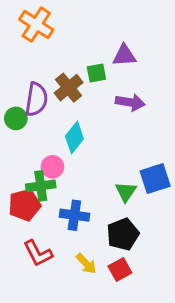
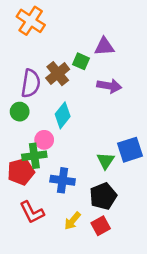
green square: (96, 73) -> (81, 61), turned 35
green circle: (16, 118) -> (20, 112), moved
yellow arrow: (86, 264) -> (72, 221), turned 84

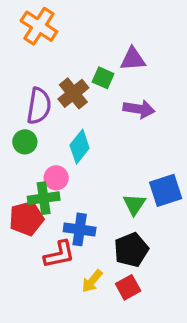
red L-shape: (32, 212) -> (59, 254), moved, turned -75

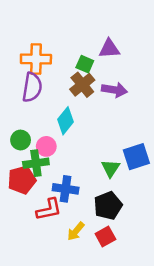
orange cross: (39, 26) -> (36, 59), moved, turned -32
brown cross: (73, 93) -> (82, 85), moved
green circle: (25, 142) -> (21, 140), moved

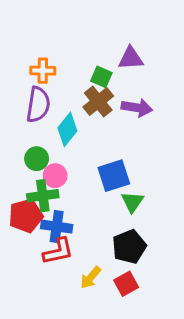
orange cross: (36, 59) -> (43, 71), size x0.7
cyan diamond: (66, 121) -> (67, 129), moved
green circle: (21, 140) -> (37, 159), moved
blue square: (136, 157) -> (114, 176), moved
blue cross: (66, 189) -> (57, 227), moved

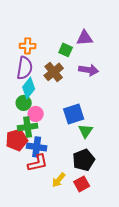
brown cross: (98, 102) -> (54, 72), moved
cyan diamond: (67, 129) -> (29, 88), moved

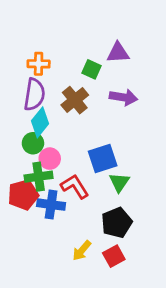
red L-shape: (38, 163) -> (75, 186), moved, turned -110

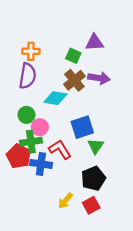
brown cross: (75, 100) -> (74, 80), moved
cyan diamond: (40, 122) -> (55, 98), moved, turned 60
red pentagon: (23, 195) -> (19, 156), turned -30

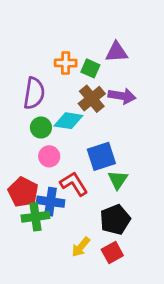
orange cross: (31, 51) -> (66, 63), moved
green circle: (26, 115) -> (41, 128), moved
green cross: (31, 142) -> (35, 217), moved

